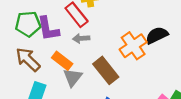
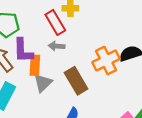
purple L-shape: (48, 29) -> (23, 51), moved
orange rectangle: (62, 61) -> (35, 65), turned 48

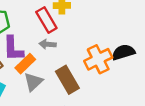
orange rectangle: (35, 65) -> (25, 64), turned 42

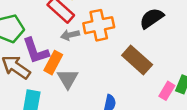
orange cross: (98, 59) -> (99, 25), moved, turned 32
brown rectangle: (67, 80) -> (137, 60), moved

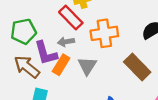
gray arrow: (70, 35) -> (66, 42), moved
gray triangle: (68, 79) -> (87, 66), moved

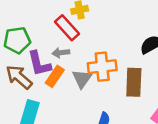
orange cross: (104, 33) -> (102, 67), moved
brown rectangle: (137, 67) -> (134, 82), turned 44

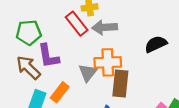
gray arrow: (61, 53) -> (105, 27), moved, size x1.5
orange rectangle: (55, 76) -> (60, 92), moved
brown rectangle: (134, 82) -> (120, 83), moved

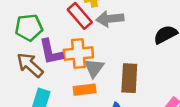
orange cross: (108, 62) -> (78, 54), moved
orange rectangle: (60, 92) -> (85, 90), moved, turned 48

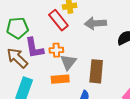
gray arrow: (110, 19) -> (95, 23), moved
orange cross: (78, 54) -> (56, 50), size x0.6

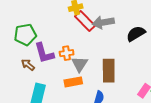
red rectangle: (58, 20) -> (85, 21), moved
brown arrow: (17, 58) -> (28, 65), size x0.6

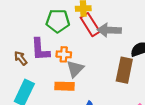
green pentagon: (25, 35) -> (58, 21), moved
brown rectangle: (109, 71) -> (124, 70), moved

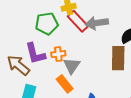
brown arrow: (21, 58) -> (18, 65), size x1.6
orange rectangle: (64, 86) -> (65, 84), turned 60

